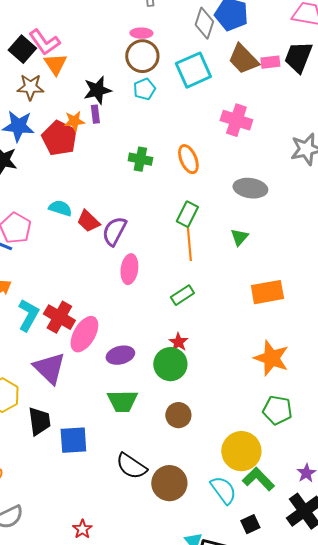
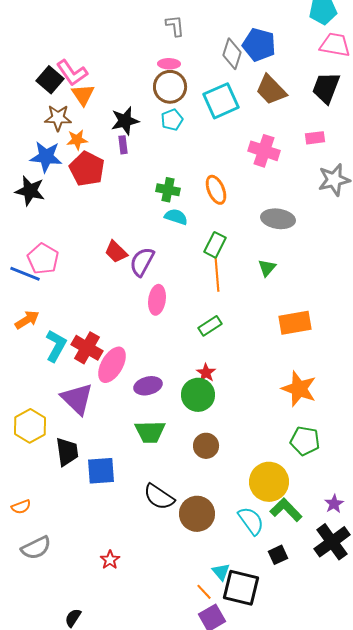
pink rectangle: (270, 62) -> (315, 138), moved
orange star: (74, 121) -> (77, 140), moved
cyan semicircle: (60, 208) -> (176, 217), moved

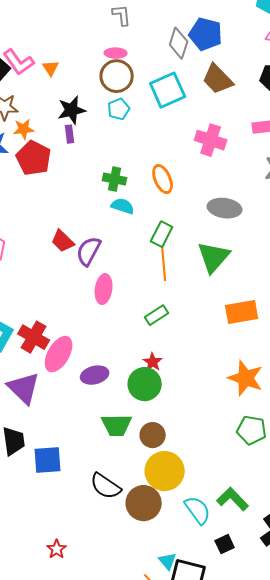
orange triangle: (83, 95) -> (51, 68), moved, size x0.7
green triangle: (267, 268) -> (214, 257), size x1.8
green trapezoid: (150, 432) -> (117, 425), moved
yellow circle: (269, 482) -> (165, 471), moved

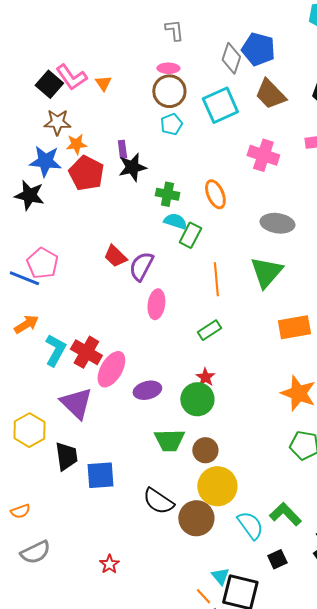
black star: (72, 110) -> (132, 167), moved
green rectangle: (162, 234) -> (190, 235), moved

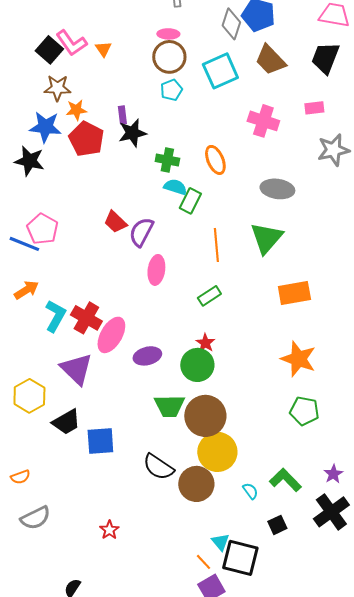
brown circle: (205, 450) -> (205, 416), size x1.6
black trapezoid: (66, 456) -> (66, 422), turned 68
cyan semicircle: (250, 525) -> (250, 491), size x0.6

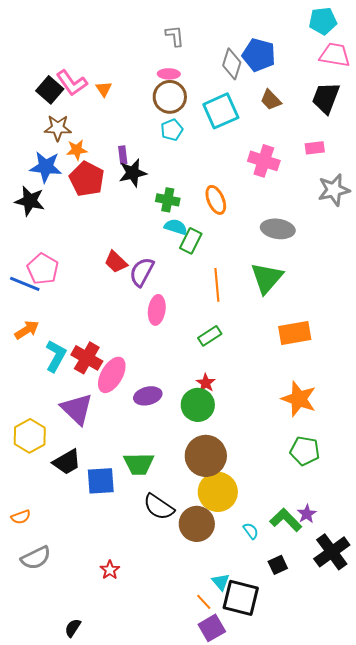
brown trapezoid: (270, 60) -> (271, 100), size x0.7
green trapezoid: (169, 406) -> (139, 464), moved
purple star: (333, 474) -> (307, 514), moved

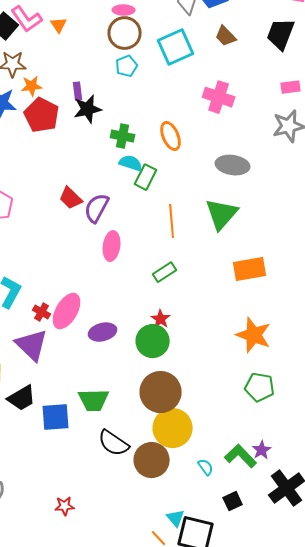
pink rectangle: (315, 148) -> (291, 87), moved
red cross: (87, 358) -> (42, 312), moved, size x0.6
red star: (110, 570) -> (65, 506), turned 30

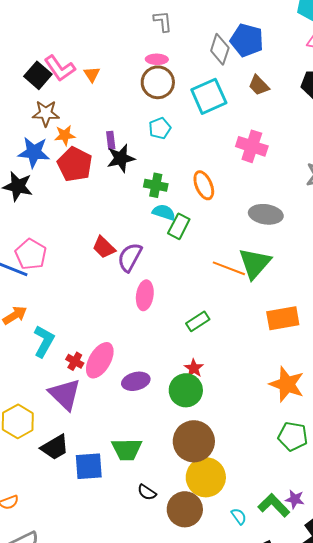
cyan pentagon: (127, 66) -> (160, 128), moved
orange line: (172, 221) -> (229, 268), moved, turned -64
black semicircle: (114, 443) -> (147, 492), size x0.6
purple star: (262, 450) -> (295, 499), turned -30

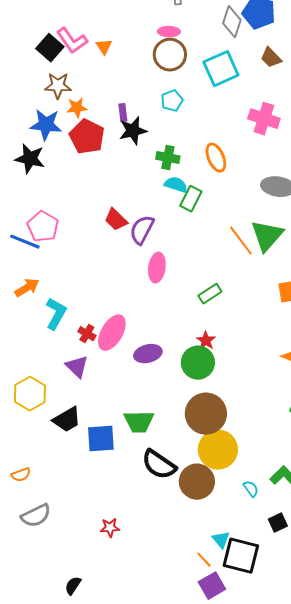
orange line: (229, 268) -> (241, 241), turned 32
purple triangle: (65, 394) -> (77, 367), size x0.7
black semicircle: (147, 492) -> (159, 465), size x1.8

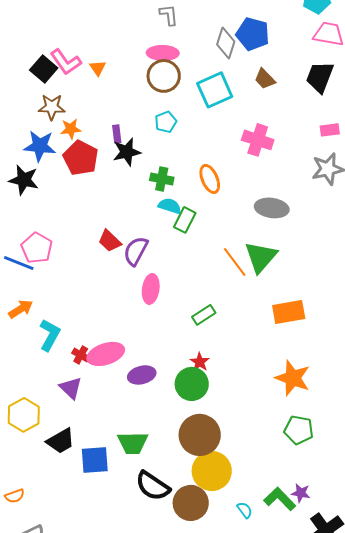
pink ellipse: (169, 32) -> (163, 53), size x1.4
pink ellipse: (112, 333) -> (106, 354), turned 42

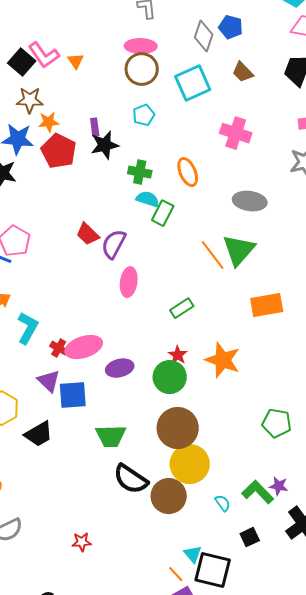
blue pentagon: (253, 34) -> (231, 27), size x0.7
orange star: (293, 378) -> (223, 360), moved
blue square: (95, 460) -> (73, 395), moved

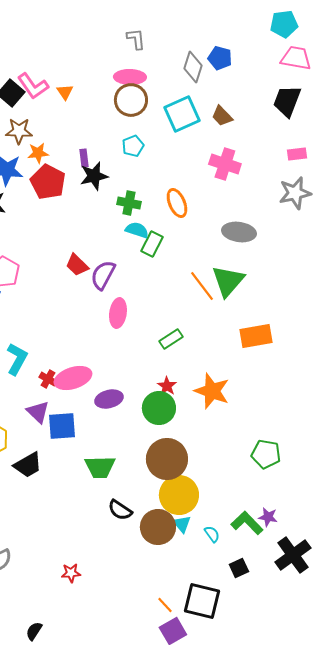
brown trapezoid: (243, 72) -> (222, 116), moved
black semicircle: (131, 479) -> (120, 510), size x0.7
cyan triangle: (193, 554) -> (182, 524), moved

